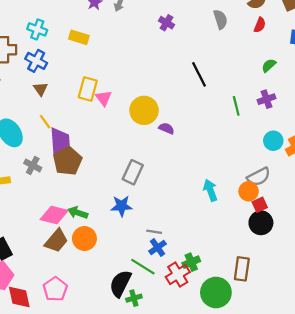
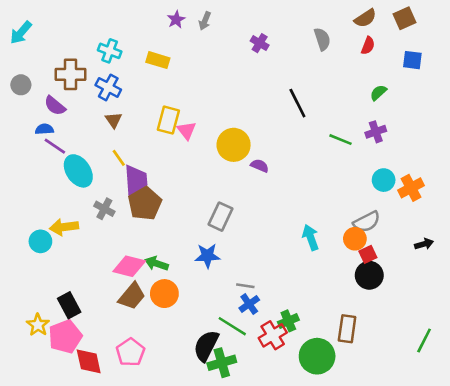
green line: (236, 106) -> (341, 140), turned -54
green cross: (134, 298) -> (222, 363), size x1.5

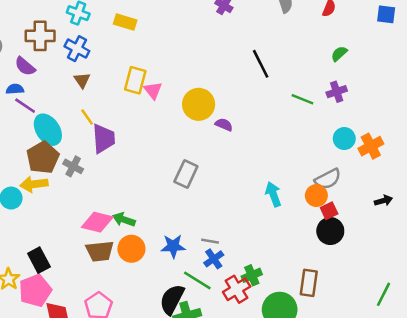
blue square: (412, 60) -> (386, 14), moved
brown pentagon: (145, 204) -> (43, 158), moved
blue star: (207, 256) -> (173, 246), moved
brown trapezoid: (132, 296) -> (100, 251), turned 44

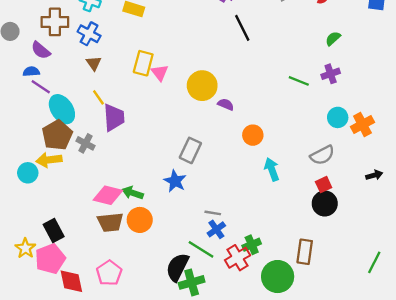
black line: (261, 64) -> (242, 28), moved
orange circle: (316, 196) -> (253, 135), moved
blue star: (173, 246) -> (175, 181), moved, turned 30

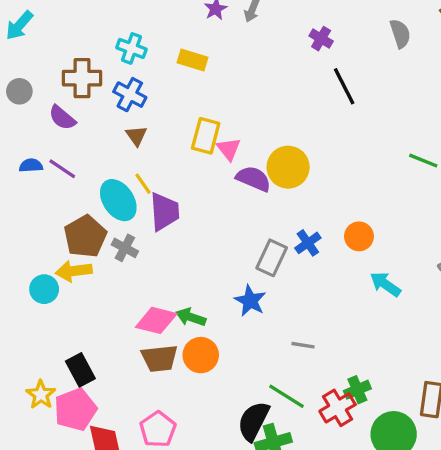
blue semicircle: (31, 71) -> (31, 165), moved
purple semicircle: (226, 104) -> (253, 179), moved, size x1.5
cyan ellipse: (62, 109) -> (118, 200), moved
cyan arrow: (272, 169) -> (385, 284), turned -35
blue cross: (216, 229) -> (308, 243), moved

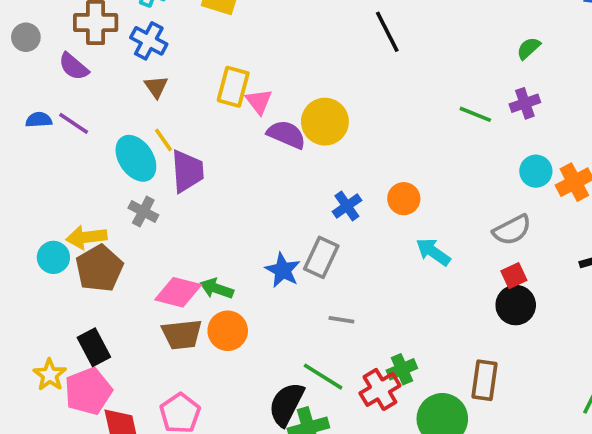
brown pentagon: (85, 236) -> (99, 268), moved
gray rectangle: (272, 258) -> (321, 257), moved

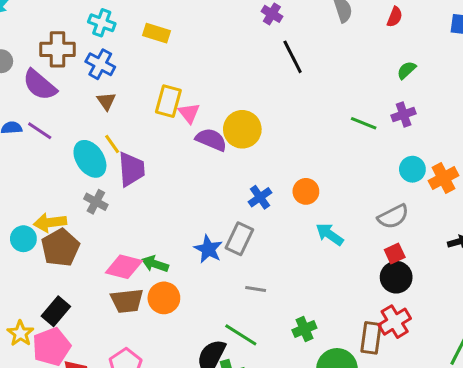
purple semicircle: (74, 67) -> (40, 85), size x1.4
black rectangle: (94, 347) -> (56, 311), turned 68
red cross: (380, 389) -> (395, 322), moved

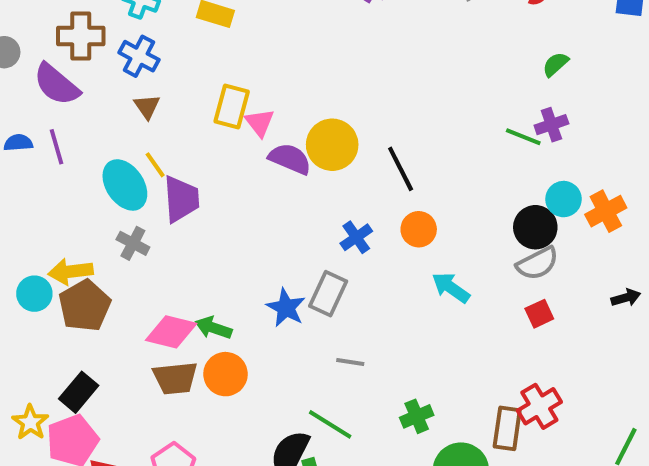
black line: (293, 57) -> (401, 169), moved
green line: (364, 123) -> (523, 137), moved
purple line: (40, 131) -> (57, 147), turned 40
black circle: (396, 277) -> (535, 227), moved

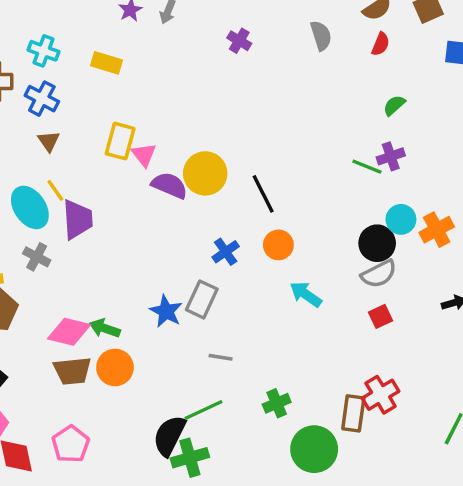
green line: (330, 424) -> (203, 410), turned -57

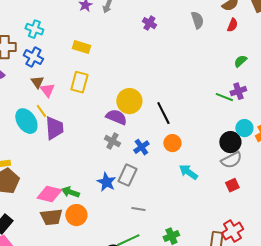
yellow rectangle: (106, 63) -> (81, 47), moved
pink triangle: (144, 155) -> (47, 90), moved
purple semicircle: (169, 185) -> (116, 117), moved
gray cross: (37, 257) -> (112, 141), moved

